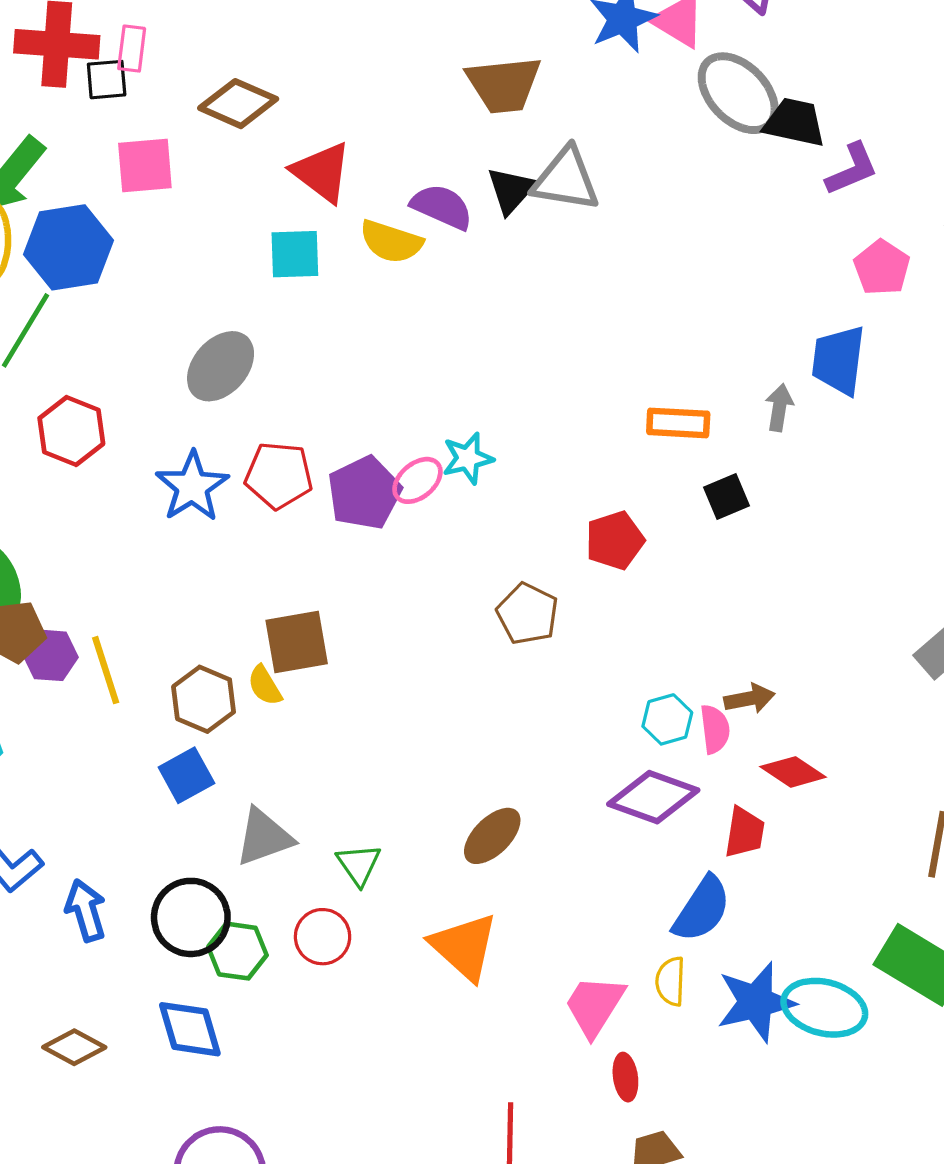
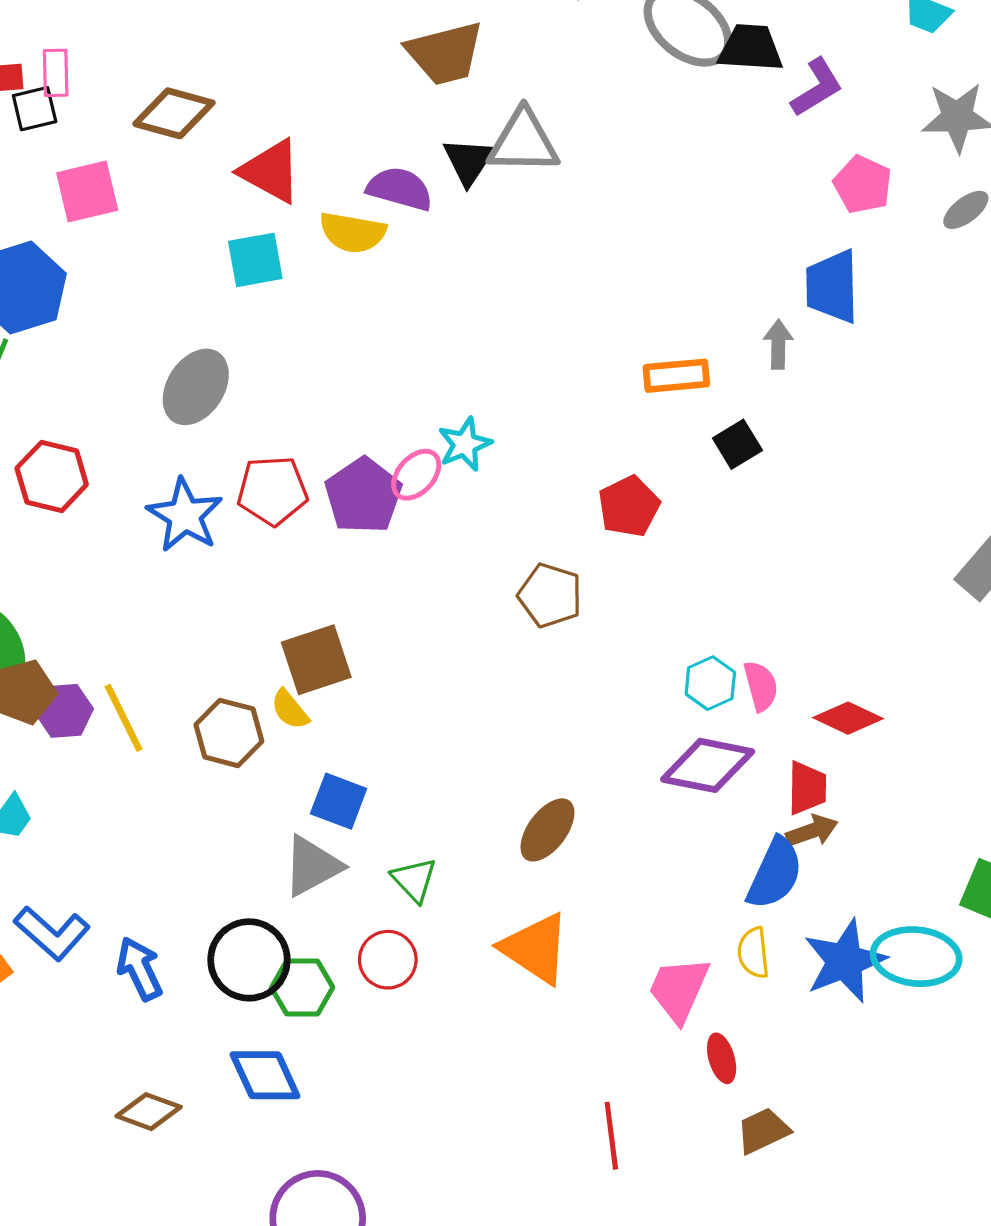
brown arrow: (749, 699) -> (812, 831), moved
blue square: (186, 775) -> (339, 801), moved, turned -32

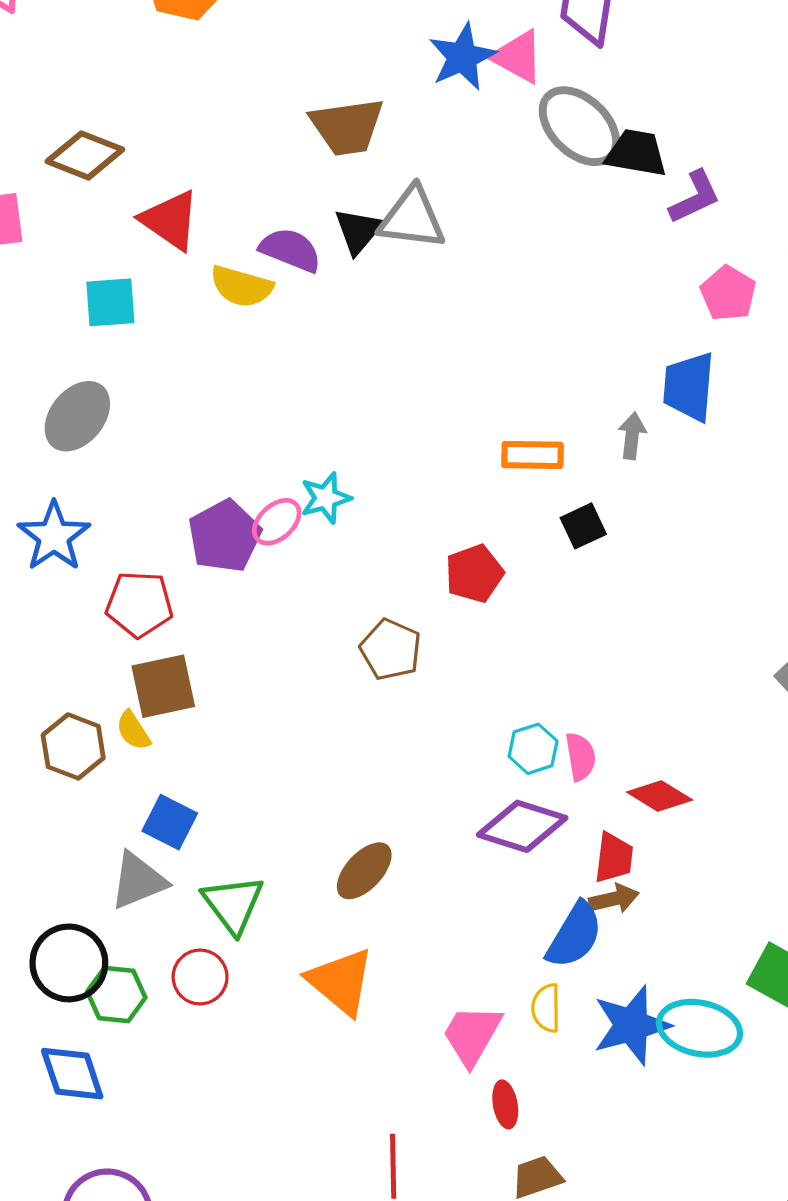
cyan square: (255, 260) -> (110, 302), moved
red pentagon: (272, 491) -> (139, 604), moved
green triangle: (414, 880) -> (233, 904), size x1.4

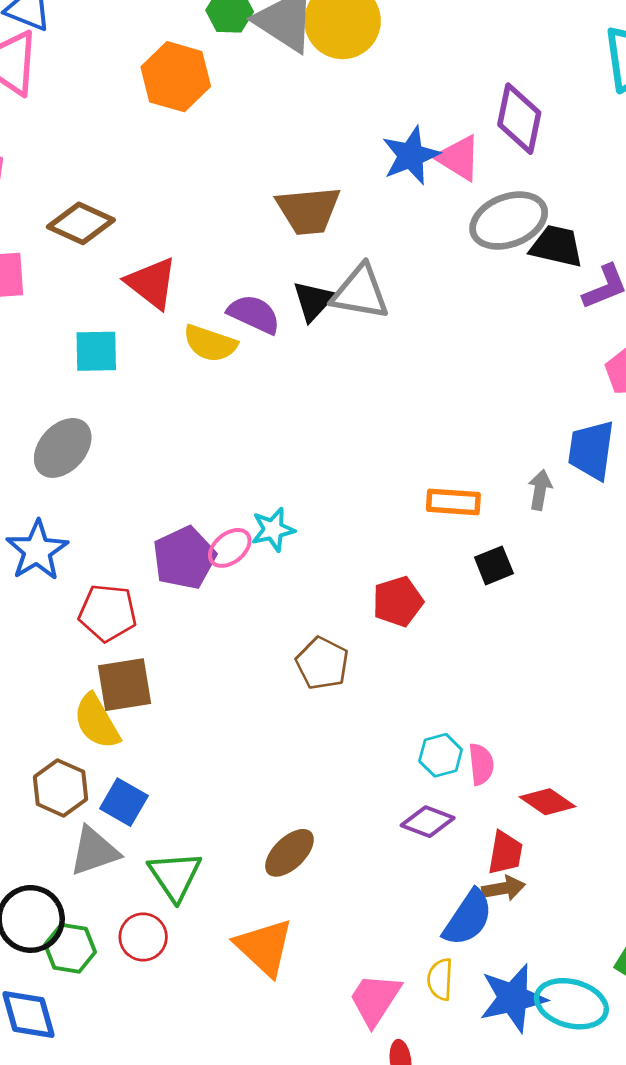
gray ellipse: (579, 126) -> (509, 221), turned -68
yellow semicircle: (133, 731) -> (97, 722), size x1.6
brown hexagon: (73, 746) -> (61, 788), moved
purple diamond: (522, 826) -> (428, 822), size x0.7

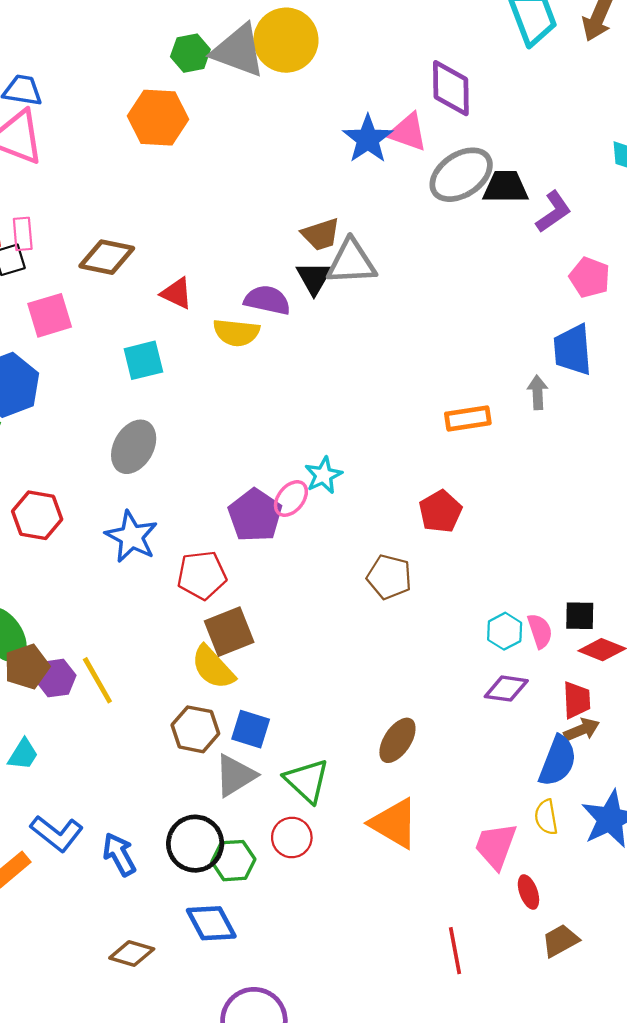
brown trapezoid: (308, 210) -> (321, 234), moved, size x0.7
red triangle: (152, 283) -> (177, 293), size x0.7
black square: (494, 565) -> (580, 616), moved, turned 36

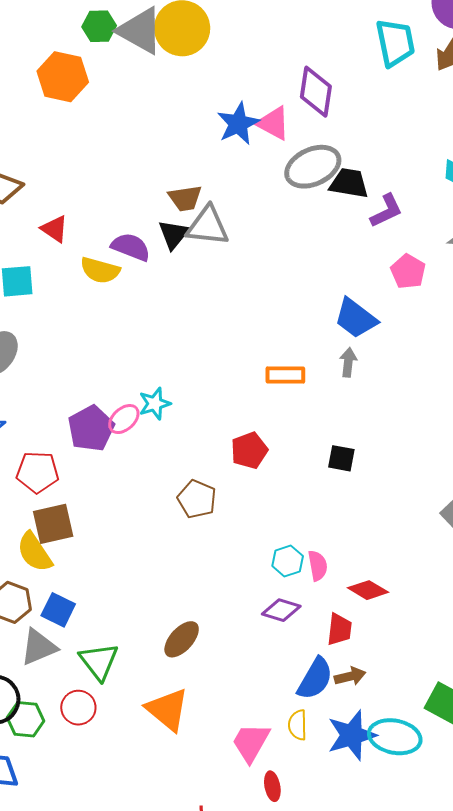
blue trapezoid: (573, 350) -> (356, 318), moved, turned -57
black square: (580, 616) -> (341, 458), moved
brown arrow: (582, 730) -> (350, 676), moved

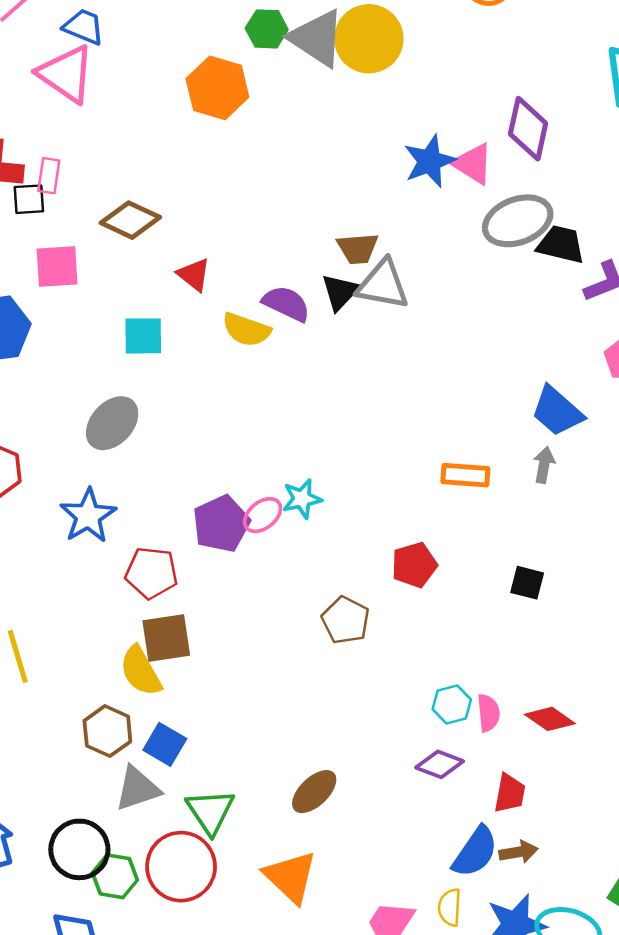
red diamond: (368, 590) -> (550, 719), moved
red circle: (78, 708) -> (181, 867), size x1.6

